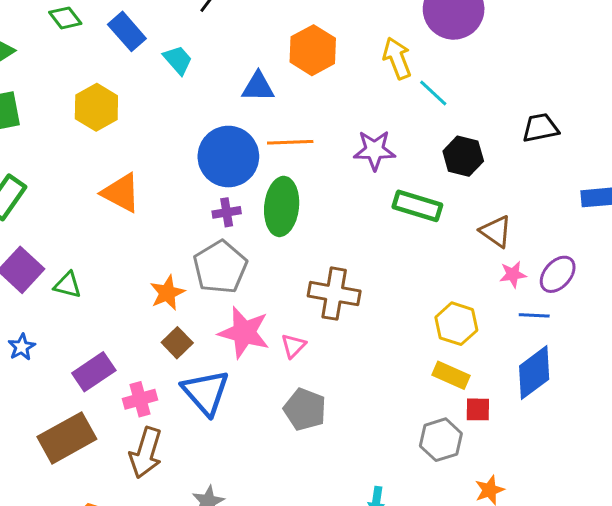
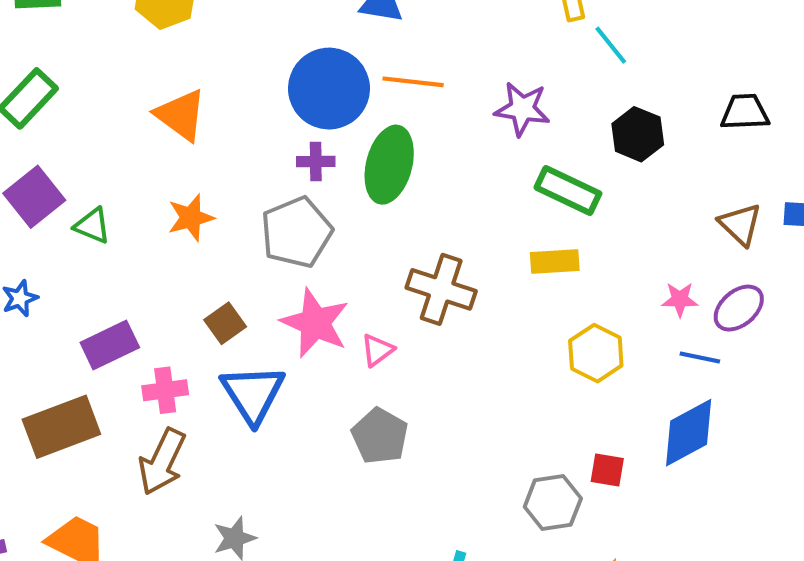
brown triangle: (496, 231) -> (740, 224), moved
orange star: (167, 293) -> (191, 218), moved
yellow rectangle: (451, 375) -> (555, 261), moved, turned -36

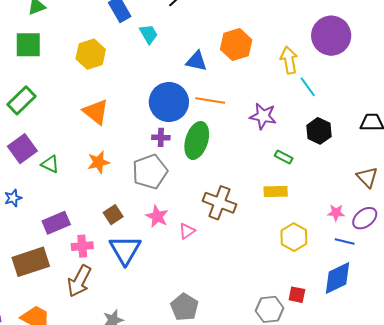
green rectangle: (568, 191) -> (284, 157), size x0.6
pink star: (315, 323) -> (157, 216), size x0.7
gray pentagon: (380, 436) -> (184, 307), moved

